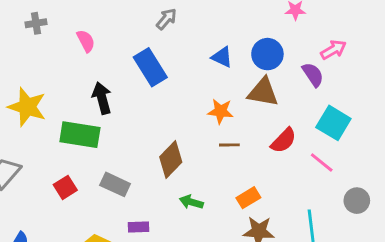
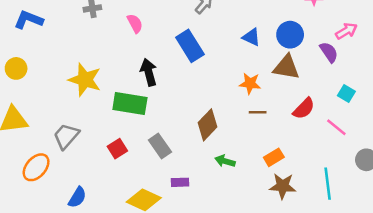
cyan square: (333, 123) -> (346, 93), size x0.6
gray rectangle: (115, 184) -> (160, 146), turned 30

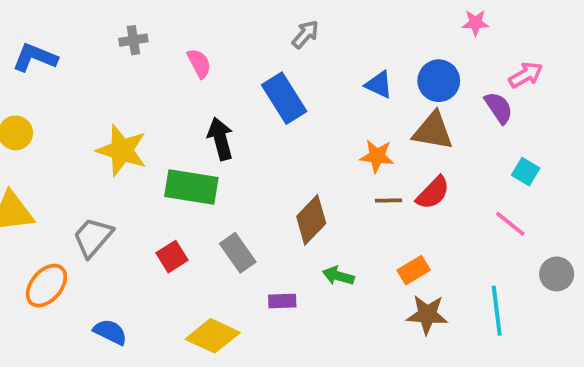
red semicircle: (304, 109) -> (433, 193), moved
purple rectangle: (180, 182) -> (282, 301), moved
blue semicircle: (77, 197) -> (110, 332), turned -95

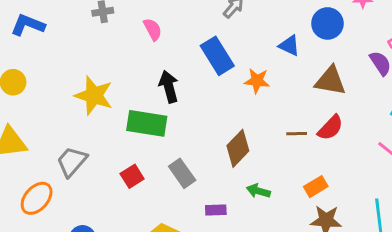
blue circle: (439, 81) -> (327, 23), moved
orange star: (377, 156) -> (257, 81), moved

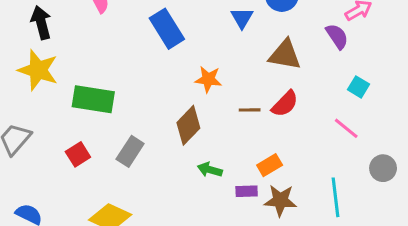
blue triangle: (289, 45) -> (242, 18), turned 35
orange star: (257, 81) -> (208, 79), moved
black arrow: (169, 87) -> (41, 23), moved
gray rectangle: (182, 173) -> (130, 151), turned 68
purple rectangle: (216, 210) -> (247, 191), moved

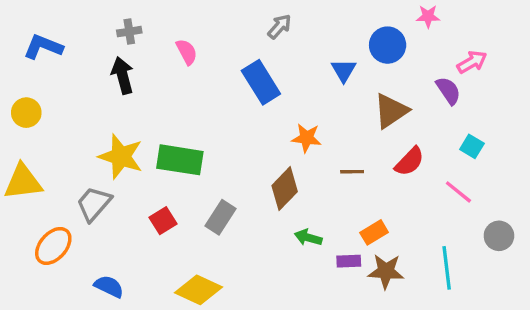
brown triangle: (285, 55) -> (391, 111), turned -44
yellow star: (38, 70) -> (121, 156), moved
red semicircle: (285, 104) -> (409, 162), moved

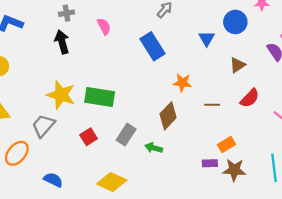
brown triangle: (391, 111) -> (238, 65), size x0.7
green arrow: (308, 238) -> (154, 148), moved

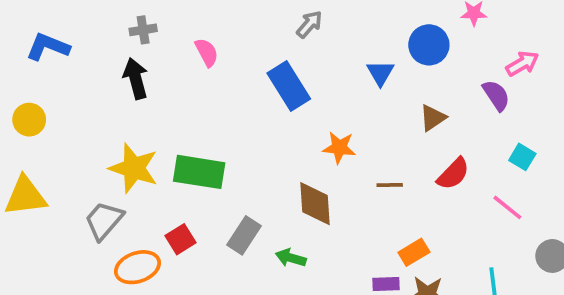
brown diamond: (168, 116) -> (315, 204), turned -48
orange ellipse: (17, 153) -> (138, 267), moved, turned 30

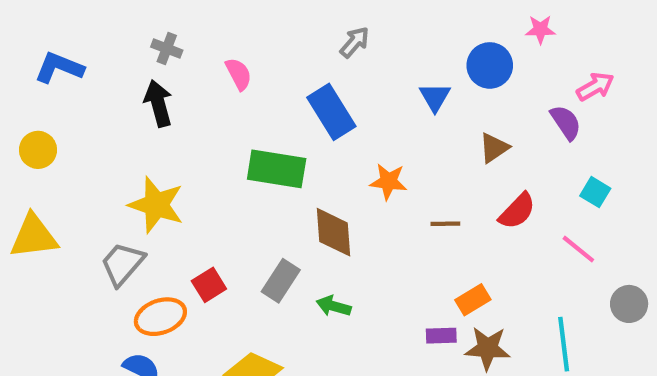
gray cross: (143, 30) -> (167, 49), turned 30
green rectangle: (199, 172) -> (277, 169), moved
brown diamond: (315, 204) -> (334, 232), moved

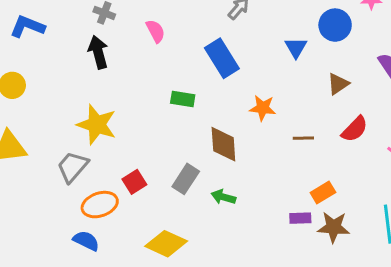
green rectangle: (277, 169) -> (183, 99), size x0.6

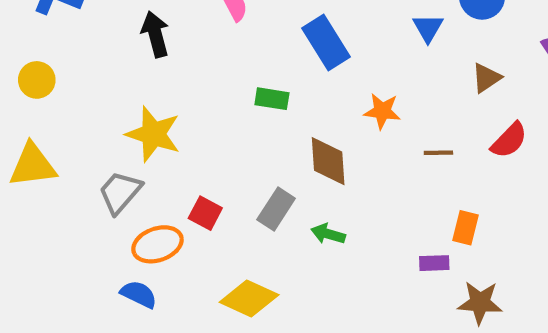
red square: (134, 182) -> (205, 213), turned -30
orange rectangle: (323, 192) -> (465, 228), turned -45
brown star: (334, 227) -> (480, 303), moved

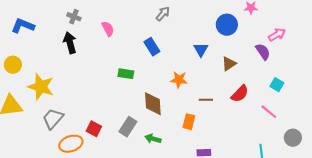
blue triangle: (428, 28) -> (201, 50), moved
blue rectangle: (326, 42) -> (152, 47), size x0.7
yellow star: (153, 134) -> (41, 87), moved
orange rectangle: (465, 228) -> (189, 122), moved

